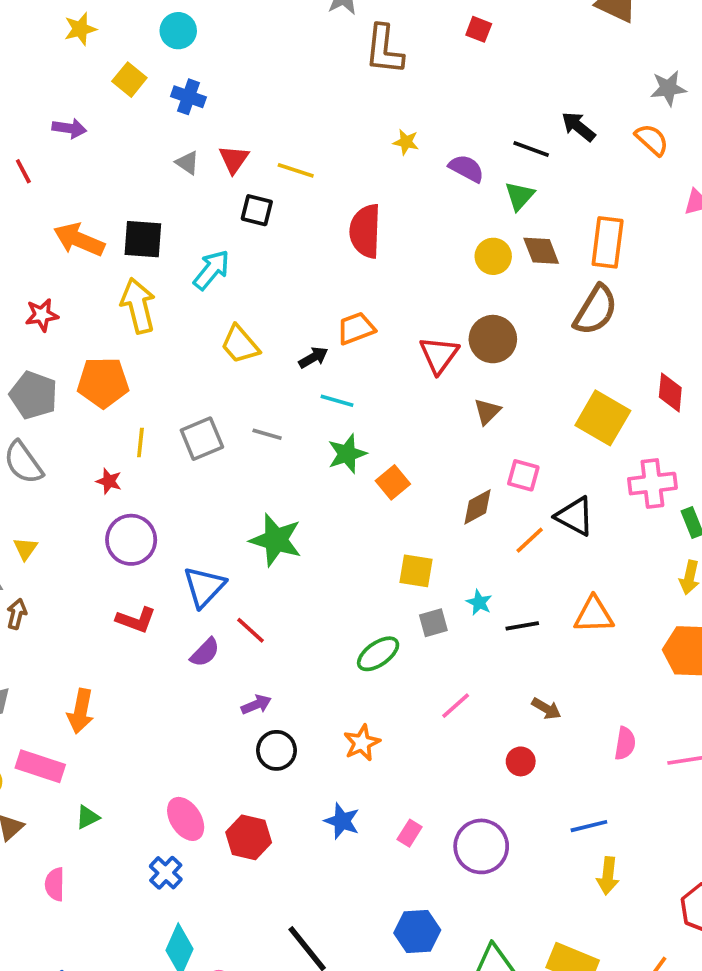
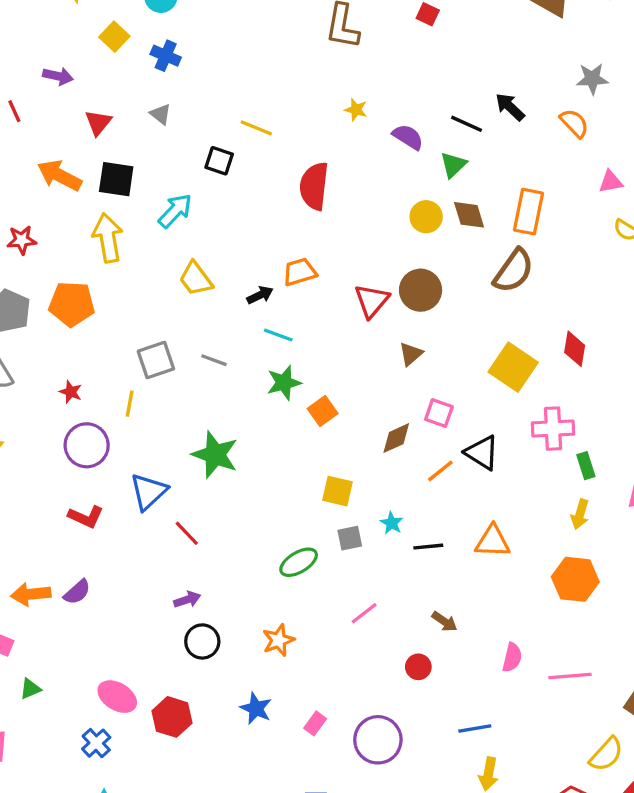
red triangle: (234, 159) -> (98, 123), moved
yellow line: (140, 442) -> (130, 404), moved
purple semicircle: (205, 652) -> (77, 592), moved
orange arrow: (81, 711) -> (31, 594), turned 69
pink ellipse: (186, 819) -> (117, 697), turned -30

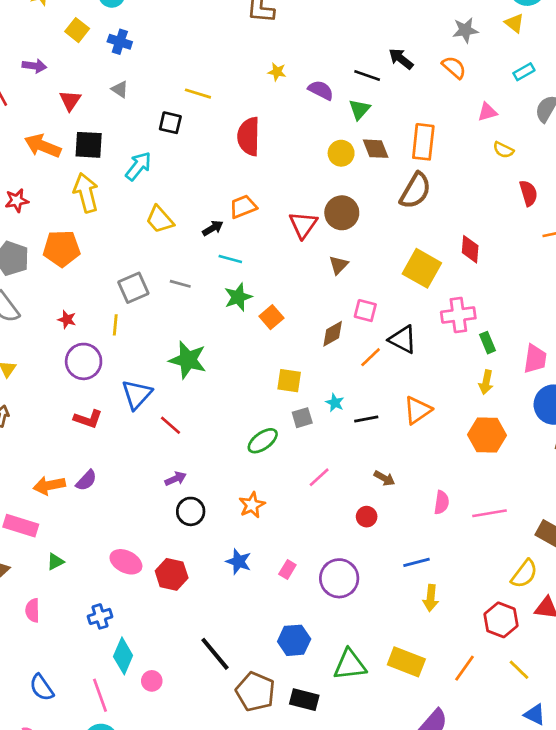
orange triangle: (493, 541) -> (418, 410), turned -32
blue cross: (96, 743) -> (100, 616), moved, turned 30

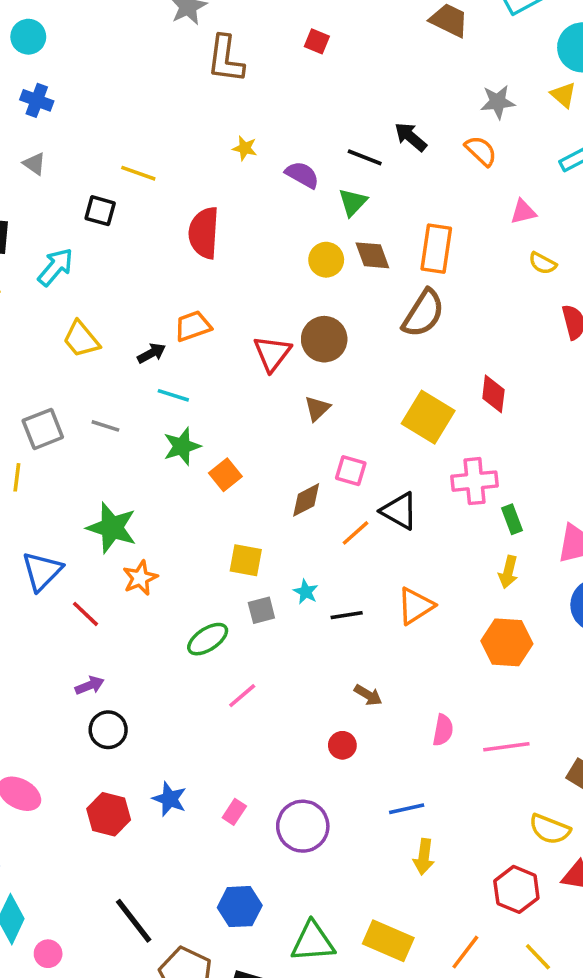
pink line: (319, 477) -> (242, 696), moved
orange star: (252, 505) -> (140, 578), moved
red hexagon: (172, 574) -> (109, 814), moved
yellow semicircle: (524, 574) -> (550, 829), turned 72

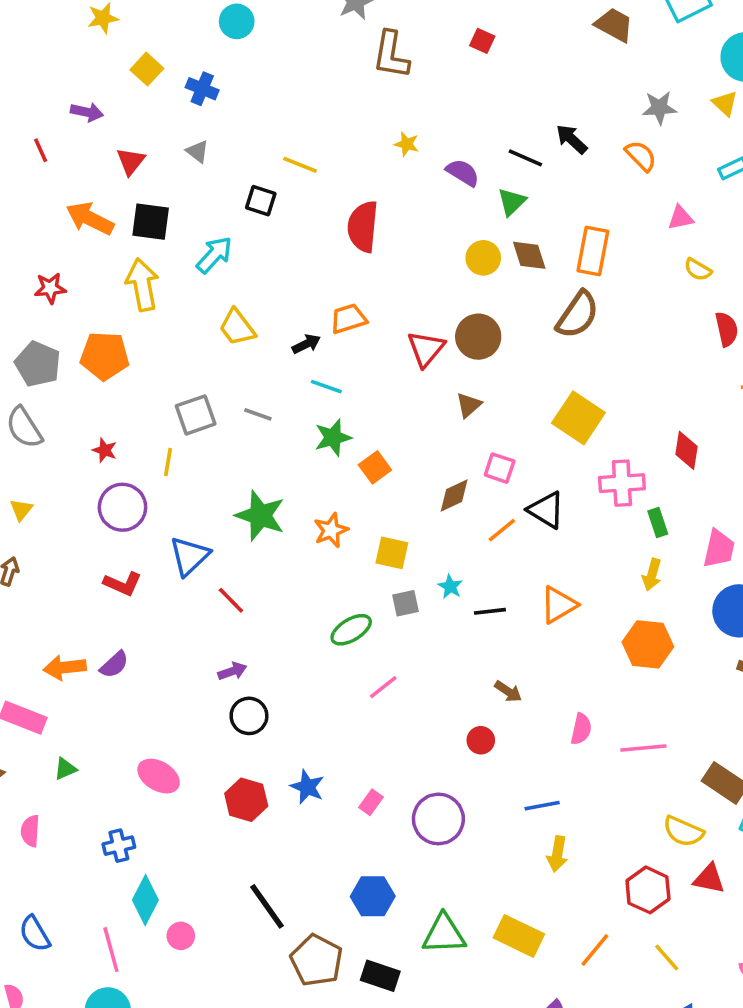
cyan circle: (28, 37) -> (237, 21), moved
red diamond: (493, 394) -> (686, 450), moved
orange star: (140, 578) -> (331, 530), moved

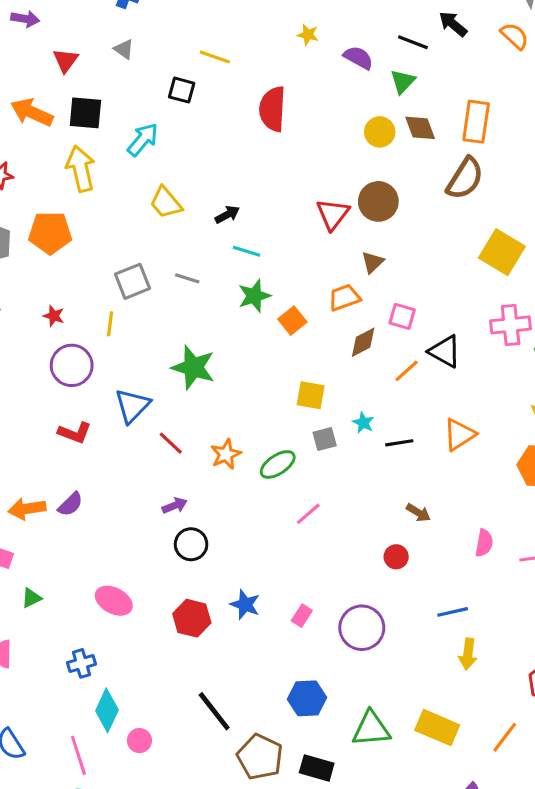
orange trapezoid: (348, 319) -> (344, 298), moved
yellow square: (578, 418) -> (502, 252), moved
orange star: (331, 530) -> (226, 454), moved

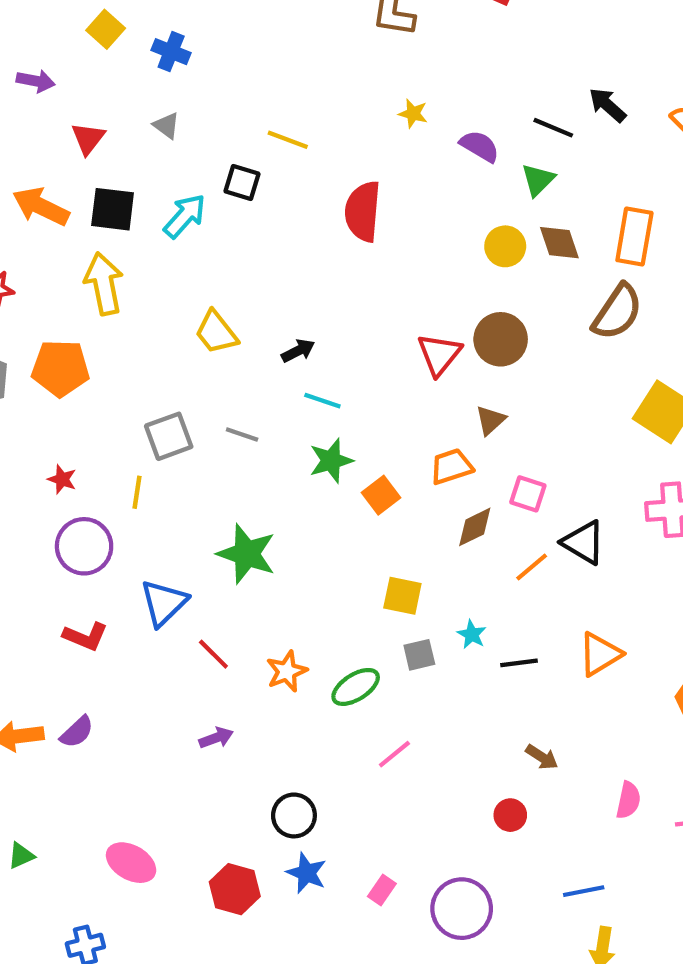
cyan arrow: (143, 140) -> (185, 216), moved
black circle: (191, 544) -> (294, 815), moved

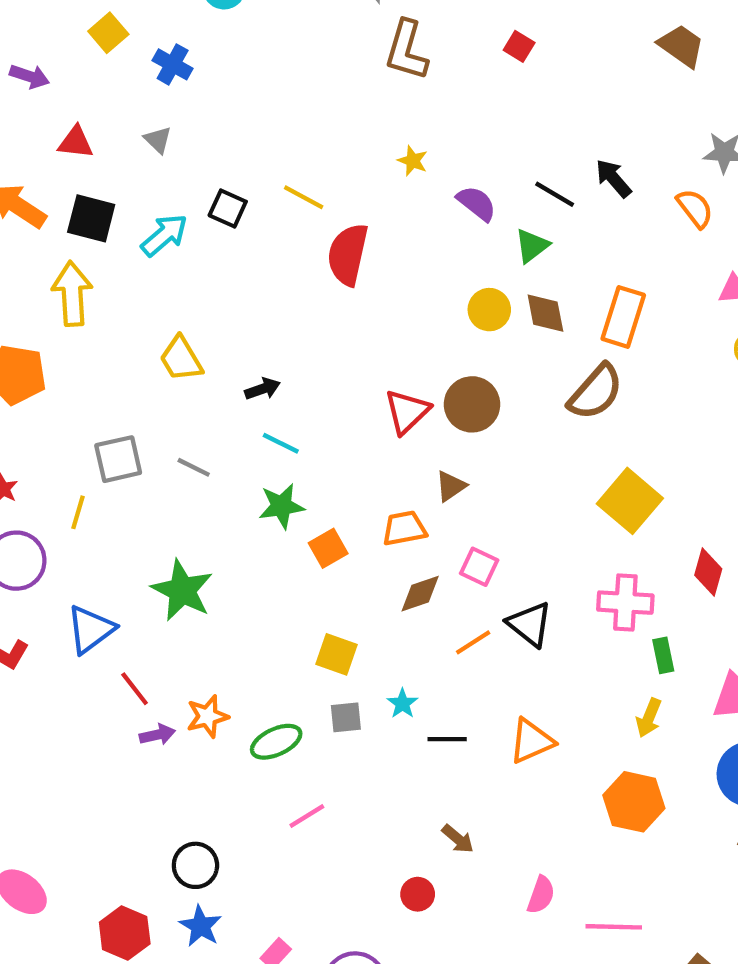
red triangle: (88, 138) -> (76, 142), turned 51
yellow line: (288, 140) -> (304, 197), moved
purple arrow: (216, 738) -> (157, 735), moved

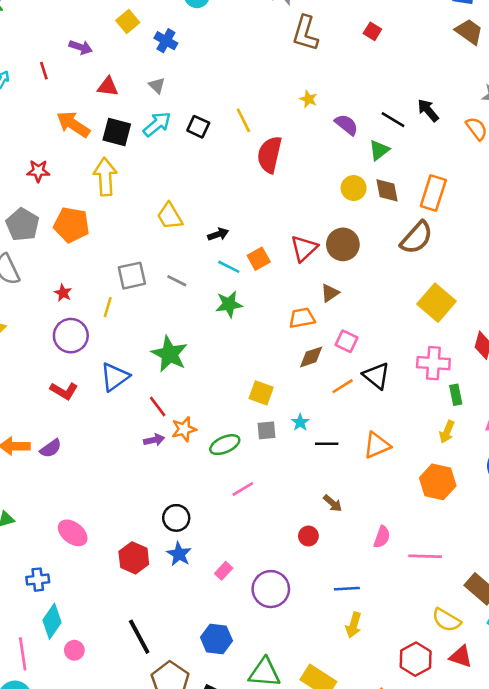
yellow line: (304, 197) -> (243, 120), turned 35
cyan arrow: (164, 235) -> (157, 124), moved
orange square: (328, 548) -> (259, 259), moved
red line: (135, 689) -> (158, 406), moved

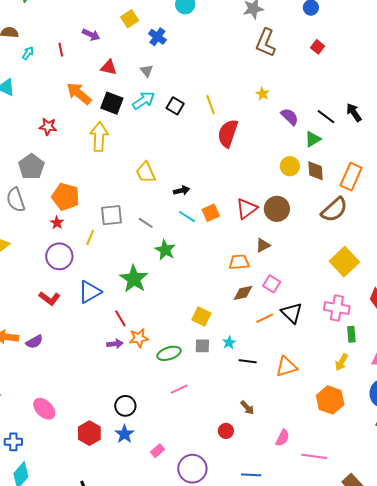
orange pentagon: (71, 225) -> (66, 197), moved
green star: (229, 304) -> (165, 250), moved, turned 30

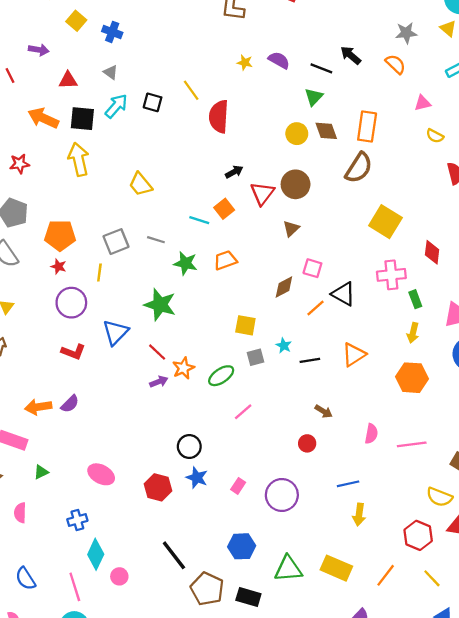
purple semicircle: (290, 117) -> (279, 60), moved
black arrow: (182, 191) -> (234, 172), moved
orange trapezoid: (239, 262) -> (225, 260), moved

